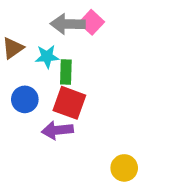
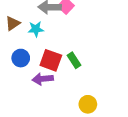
green rectangle: (66, 72) -> (74, 60), moved, turned -35

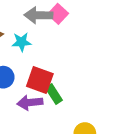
green rectangle: (74, 60) -> (54, 94), moved

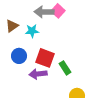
green rectangle: (54, 94) -> (65, 68), moved

